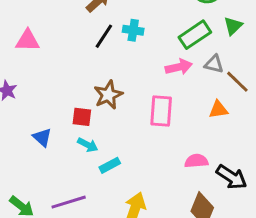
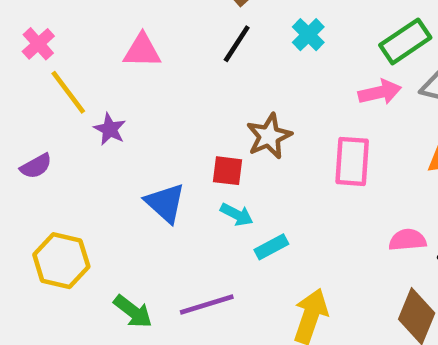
cyan cross: (133, 30) -> (308, 35), turned 36
black line: (104, 36) -> (237, 44), moved
blue triangle: (42, 137) -> (165, 203), size x1.4

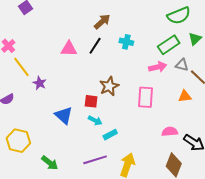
cyan cross: (308, 35) -> (126, 42), turned -32
pink triangle: (142, 51) -> (69, 49), moved
purple line: (207, 305) -> (95, 160), moved

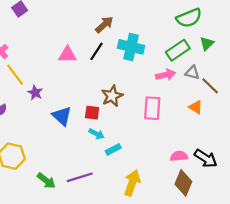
cyan cross: (126, 42) -> (131, 47), size x1.6
orange triangle: (185, 96) -> (196, 107), turned 40
blue triangle: (64, 115) -> (62, 116), moved
pink semicircle: (170, 132) -> (179, 156), moved
purple line: (95, 160) -> (80, 177), moved

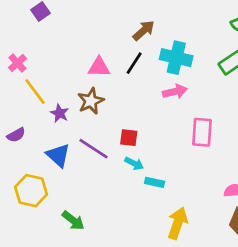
pink arrow: (166, 75) -> (175, 92), moved
brown star: (112, 96) -> (91, 101), moved
blue triangle: (62, 116) -> (58, 155), moved
cyan rectangle: (113, 149) -> (155, 182), turned 40
purple line: (80, 177) -> (93, 149), moved, turned 50

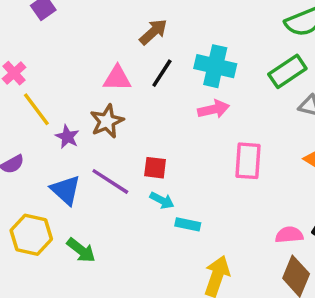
brown arrow: (144, 30) -> (153, 32), moved
green arrow: (73, 220) -> (81, 250), moved

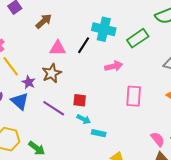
brown arrow: (153, 32) -> (44, 21), moved
cyan cross: (215, 66) -> (104, 29), moved
green rectangle: (287, 71) -> (138, 38), moved
blue triangle: (66, 190) -> (20, 101), moved
pink semicircle: (289, 235) -> (158, 139), turned 56

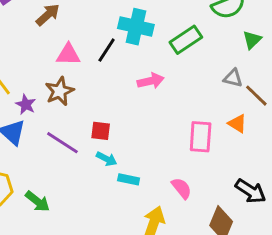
pink rectangle: (134, 96) -> (201, 137), moved
pink semicircle: (158, 139) -> (181, 188), moved

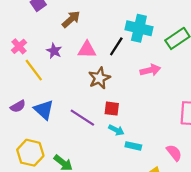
brown star: (60, 91) -> (99, 78), moved
purple star: (26, 104) -> (54, 51), moved

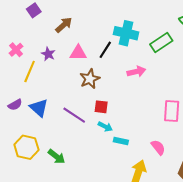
yellow line: (34, 70) -> (30, 72), turned 60

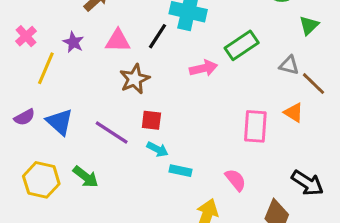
green rectangle: (161, 43) -> (242, 45), moved
green arrow: (57, 157) -> (86, 177), moved

